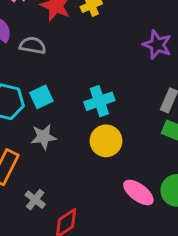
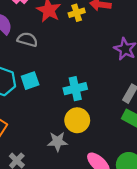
gray star: (44, 137) -> (57, 141), moved

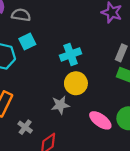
cyan square: (30, 81) -> (27, 41), moved

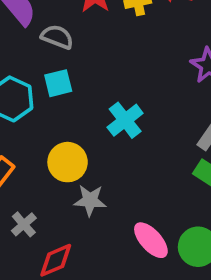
cyan cross: (71, 54) -> (125, 120), turned -30
yellow circle: (76, 83) -> (68, 162), moved

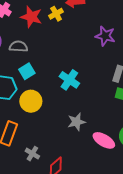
yellow circle: (68, 162) -> (31, 101), moved
gray star: (90, 200) -> (76, 122), moved

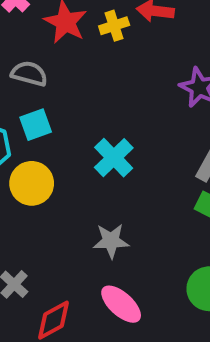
pink ellipse: (104, 140) -> (121, 304), moved

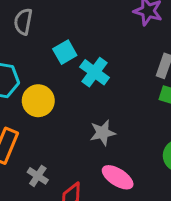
gray semicircle: (29, 74) -> (23, 22), turned -85
cyan square: (36, 125) -> (65, 52), moved

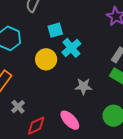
yellow circle: (38, 101) -> (46, 59), moved
gray star: (103, 133) -> (83, 86), moved

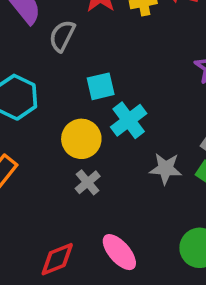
gray star: (83, 86) -> (166, 169), moved
gray cross: (18, 107) -> (88, 182), moved

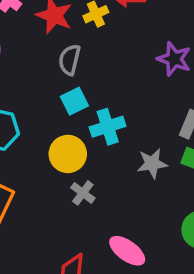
gray semicircle: (62, 36) -> (70, 60), moved
cyan cross: (129, 120) -> (108, 127), turned 32

